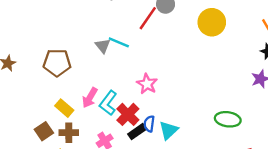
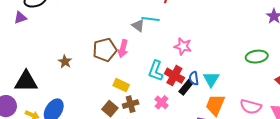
pink arrow: (90, 98) -> (123, 49), moved

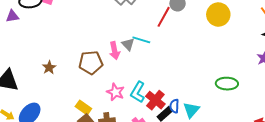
pink star: (183, 46) -> (115, 92), moved
pink arrow: (123, 49) -> (115, 51), moved, turned -36
green ellipse: (257, 57) -> (227, 84), moved
yellow rectangle: (121, 85) -> (83, 108), moved

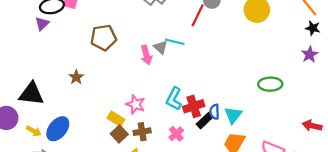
purple triangle: (12, 16) -> (42, 24), moved, turned -32
brown pentagon: (91, 63) -> (104, 38), moved
pink star: (115, 92) -> (136, 104), moved
red cross: (155, 100) -> (194, 106), turned 36

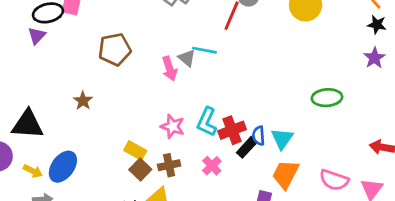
pink star: (136, 104) -> (173, 126), moved

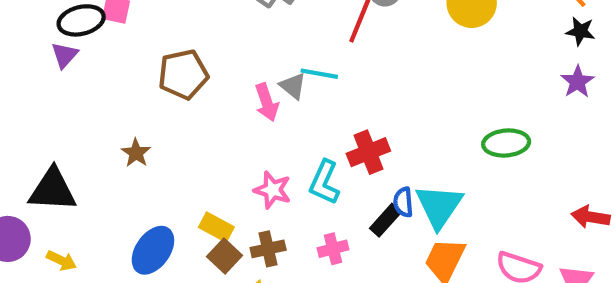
red cross: (232, 130) -> (368, 152), moved
cyan triangle: (282, 139) -> (439, 206), size x1.4
pink cross: (212, 166) -> (333, 249), turned 30
blue ellipse: (63, 167) -> (153, 250), moved

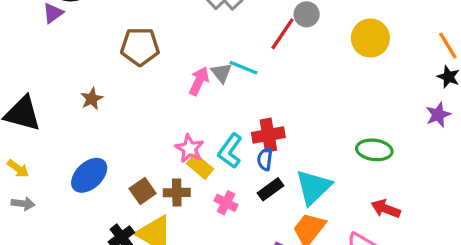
pink arrow: (267, 102) -> (199, 81), turned -148
blue semicircle: (403, 202) -> (265, 159), moved
red arrow: (591, 217) -> (386, 209), moved
yellow rectangle: (216, 227) -> (200, 166), moved
pink cross: (333, 249) -> (226, 203), turned 30

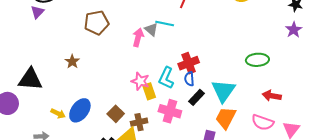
yellow rectangle: (200, 166) -> (149, 91), turned 42
yellow arrow: (18, 169) -> (58, 114), moved
brown cross: (177, 193) -> (139, 122), moved
pink cross: (226, 203) -> (170, 111), size x1.5

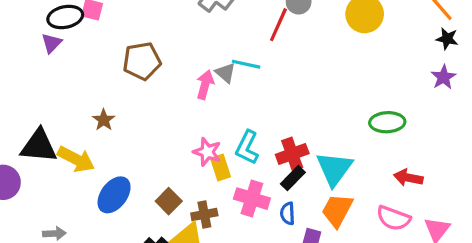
red cross: (189, 63) -> (292, 154), moved
blue semicircle: (189, 79) -> (288, 213), moved
yellow arrow: (58, 114) -> (76, 159), moved, size x1.6

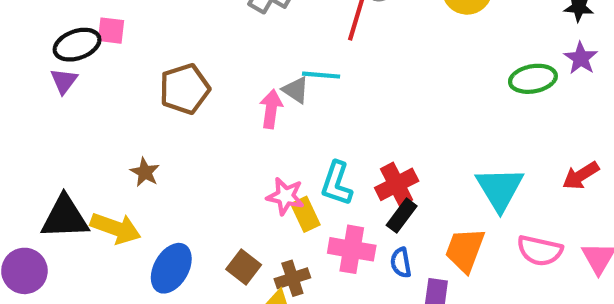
green ellipse: (387, 122) -> (533, 79), moved
cyan triangle: (334, 169) -> (500, 189), moved
red arrow: (408, 178) -> (581, 176), moved, turned -36

